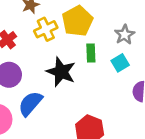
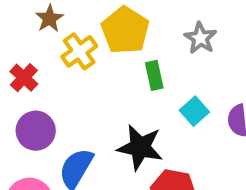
cyan square: (120, 63) -> (194, 111), moved
black star: (61, 72) -> (140, 147), moved

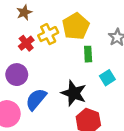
brown star: (49, 19) -> (24, 12), moved
red cross: (24, 78) -> (26, 43), moved

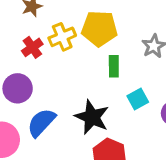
yellow pentagon: (76, 26) -> (99, 28), turned 30

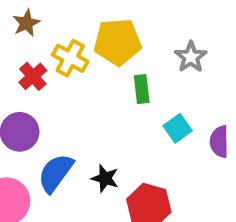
yellow cross: (62, 37) -> (70, 58), turned -32
black star: (92, 117) -> (105, 178), moved, size x0.6

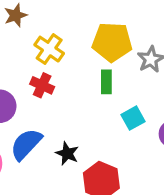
yellow pentagon: (117, 42) -> (112, 42), moved
red cross: (33, 76) -> (42, 85), moved, turned -30

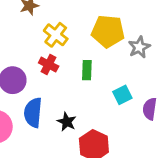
green rectangle: (106, 82) -> (87, 70), moved
blue semicircle: (26, 144) -> (33, 113), turned -40

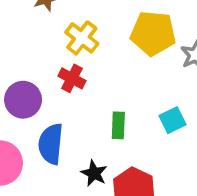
green rectangle: (87, 70) -> (118, 125), moved
black star: (67, 122) -> (94, 173), moved

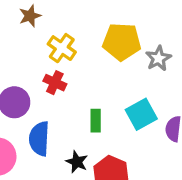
cyan square: (173, 120) -> (141, 114), size x1.4

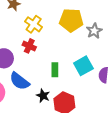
blue semicircle: (39, 139) -> (19, 81), turned -55

